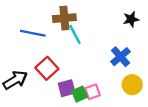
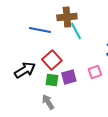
pink square: (92, 92) -> (95, 72), moved
green square: (80, 94) -> (52, 80), moved, turned 32

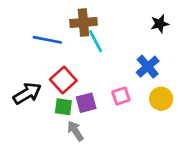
gray arrow: (48, 102) -> (75, 131), moved

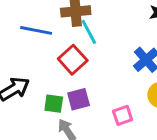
red square: (63, 80) -> (73, 60), moved
pink square: (121, 96) -> (123, 115), moved

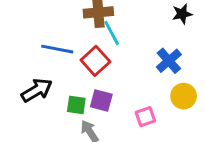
blue line: (36, 30) -> (57, 49), moved
purple square: (79, 99) -> (101, 100), turned 30

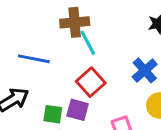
red square: (95, 61) -> (91, 82), moved

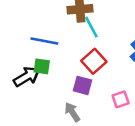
green square: (53, 114) -> (42, 66), moved

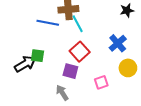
blue line: (44, 41) -> (48, 23), moved

